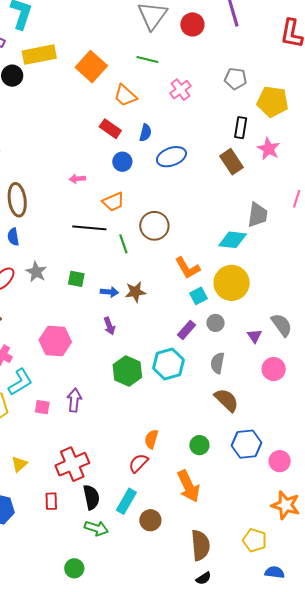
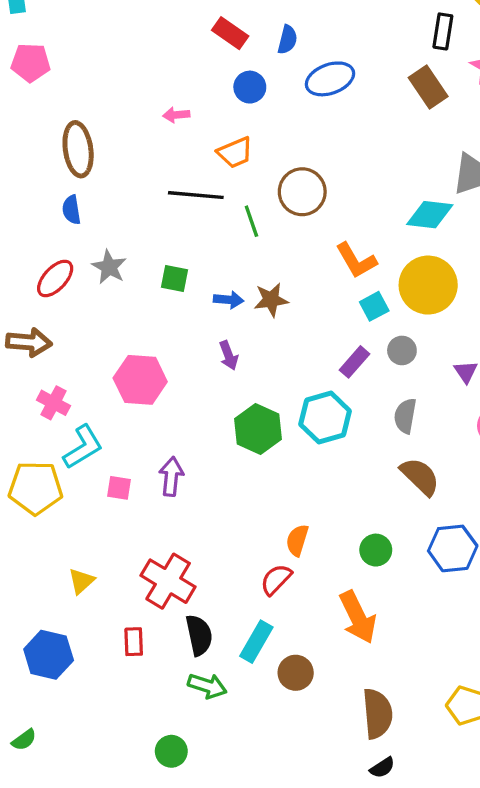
red cross: (72, 464) -> (168, 581), turned -36

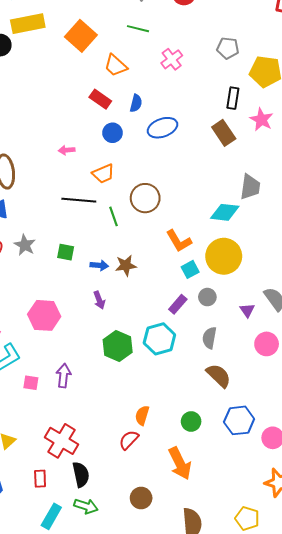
cyan rectangle: (256, 642) -> (51, 516), moved

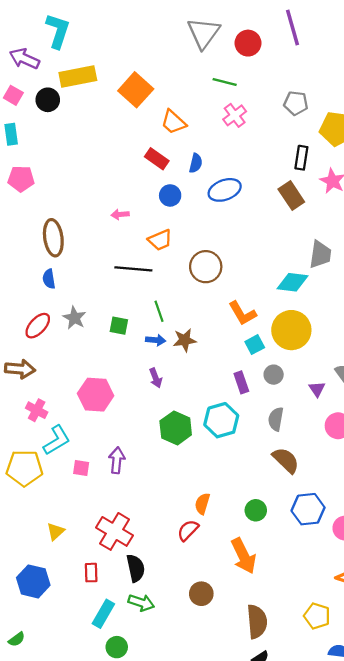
green line: (138, 29) -> (225, 82), moved
green line: (114, 216) -> (159, 311), moved
purple rectangle: (178, 304) -> (241, 382), turned -60

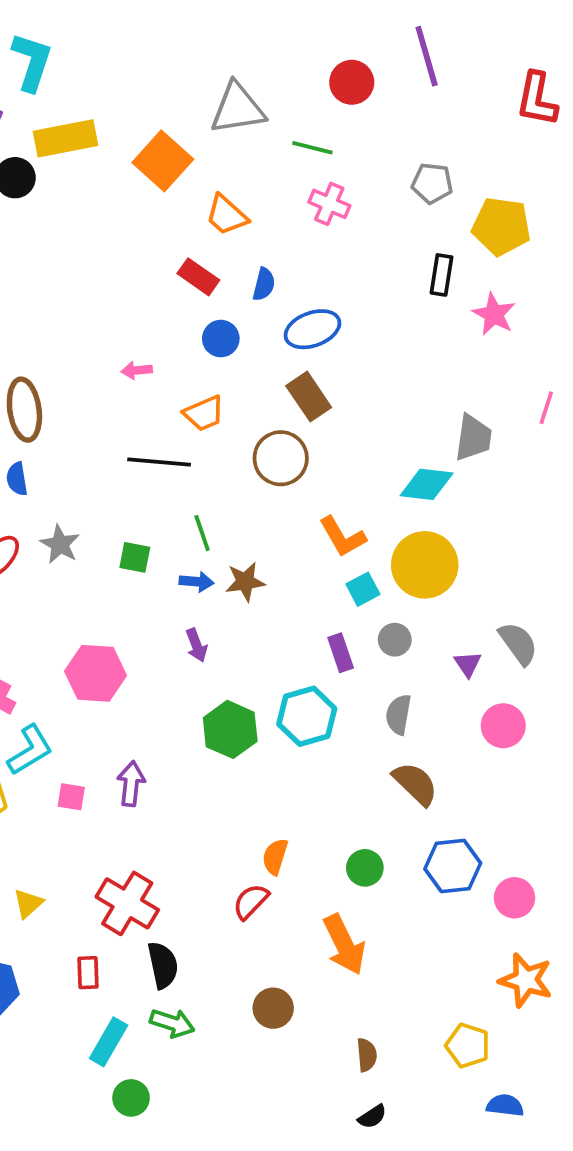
gray triangle: (203, 33) -> (238, 108), moved, turned 45
pink cross: (235, 115) -> (329, 204), turned -30
brown rectangle: (291, 195) -> (309, 397), moved
brown semicircle: (257, 622) -> (367, 1055), size x0.6

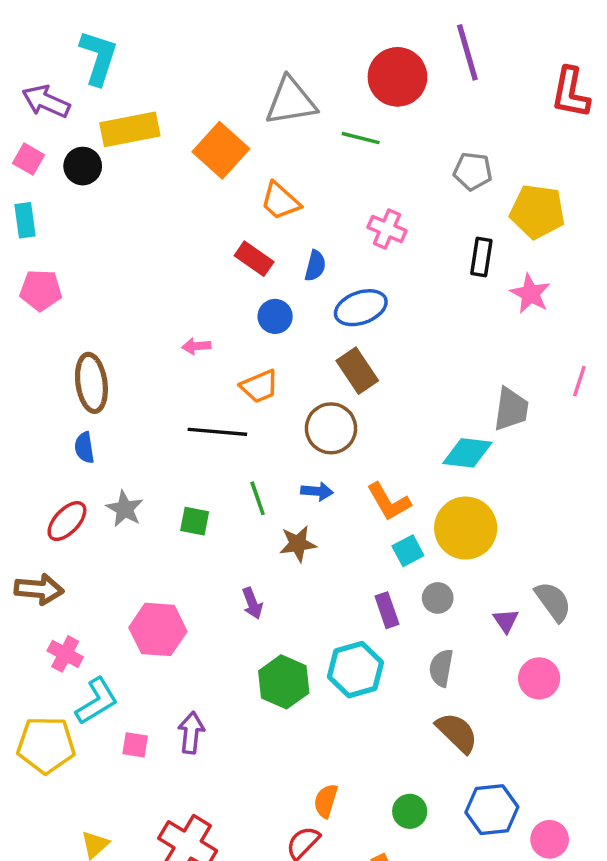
red circle: (352, 82) -> (397, 77), size x1.4
pink cross: (329, 204) -> (387, 229), moved
blue arrow: (196, 582) -> (317, 491), moved

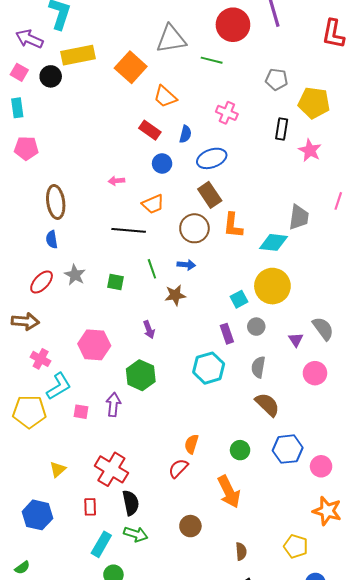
orange L-shape: (389, 502) -> (233, 225), moved, turned 36
green hexagon: (284, 682) -> (141, 375), moved

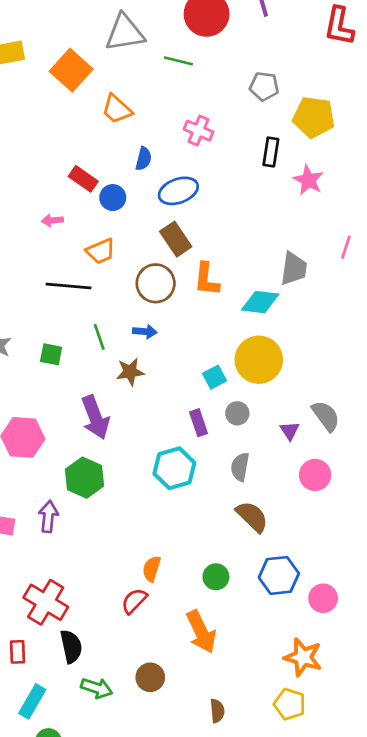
red rectangle: (150, 130) -> (83, 179), moved
purple arrow: (149, 330) -> (95, 417), size x1.8
orange star: (327, 511) -> (303, 657), moved
green arrow: (136, 534) -> (97, 688), moved

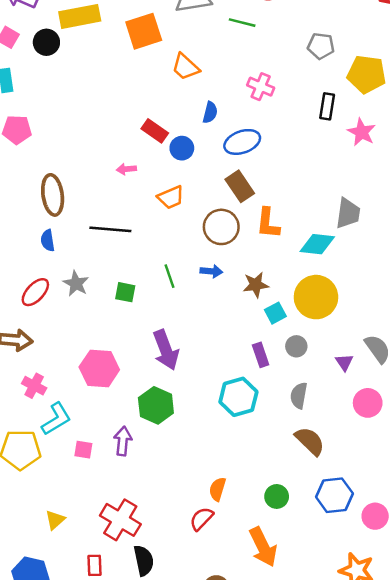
orange square: (71, 70) -> (144, 31), turned 30
black line: (68, 286) -> (110, 229), moved
brown star: (130, 372) -> (256, 285), moved

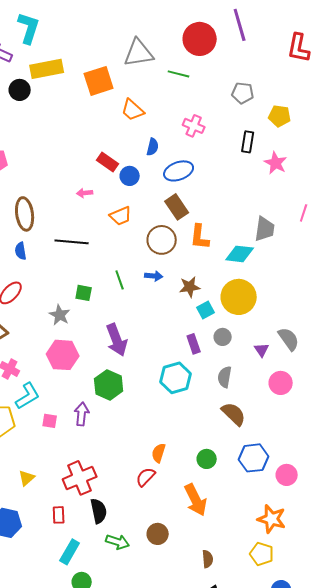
yellow pentagon: (366, 74) -> (280, 116), size x0.7
gray star: (76, 284) -> (60, 315), moved
red cross: (120, 520) -> (80, 478), turned 36

